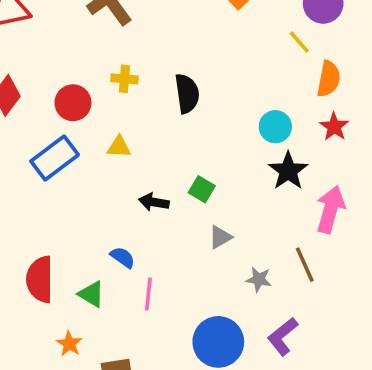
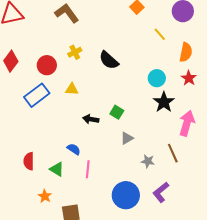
yellow line: (299, 42) -> (160, 34), moved
yellow cross: (124, 79) -> (75, 52), turned -32
black semicircle: (187, 94) -> (109, 60), turned 140
red semicircle: (40, 279) -> (29, 161), size x0.7

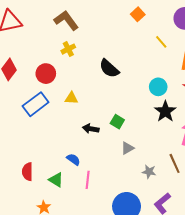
yellow cross: (75, 52) -> (68, 49), moved

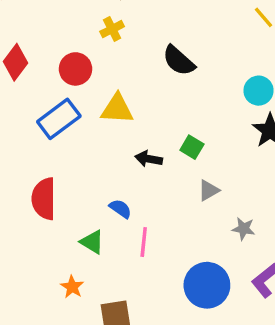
yellow triangle: (71, 98) -> (117, 109), size x1.5
red semicircle: (27, 172) -> (44, 199), moved, size x1.4

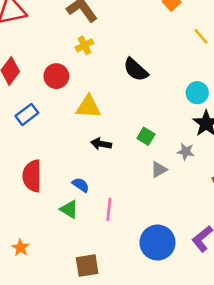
blue rectangle: (59, 119) -> (27, 114), moved, size x0.7
black arrow: (149, 159) -> (101, 144), moved
blue semicircle: (120, 209) -> (81, 185), moved
gray star: (244, 229) -> (186, 152), moved
orange star: (72, 287) -> (20, 248), moved

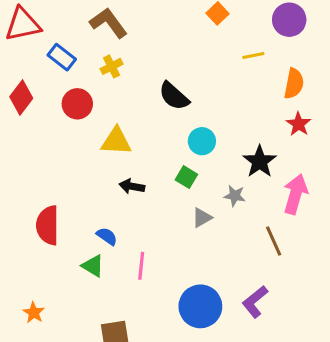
yellow line: (201, 36) -> (253, 56), turned -60
cyan circle: (197, 93) -> (202, 141), moved
blue rectangle: (27, 114) -> (62, 57), moved, turned 75

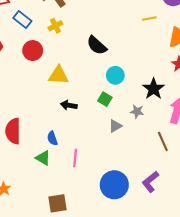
blue semicircle: (107, 236) -> (52, 138), turned -144

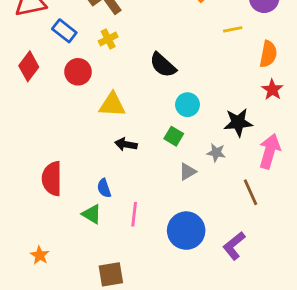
black star: (154, 89) -> (238, 122), turned 30
blue circle: (114, 185) -> (186, 231), moved

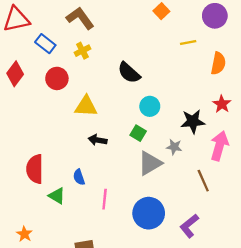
red star: (272, 90) -> (222, 104), moved
gray triangle: (187, 172) -> (150, 163), size x1.6
green triangle: (92, 214) -> (57, 196), moved

